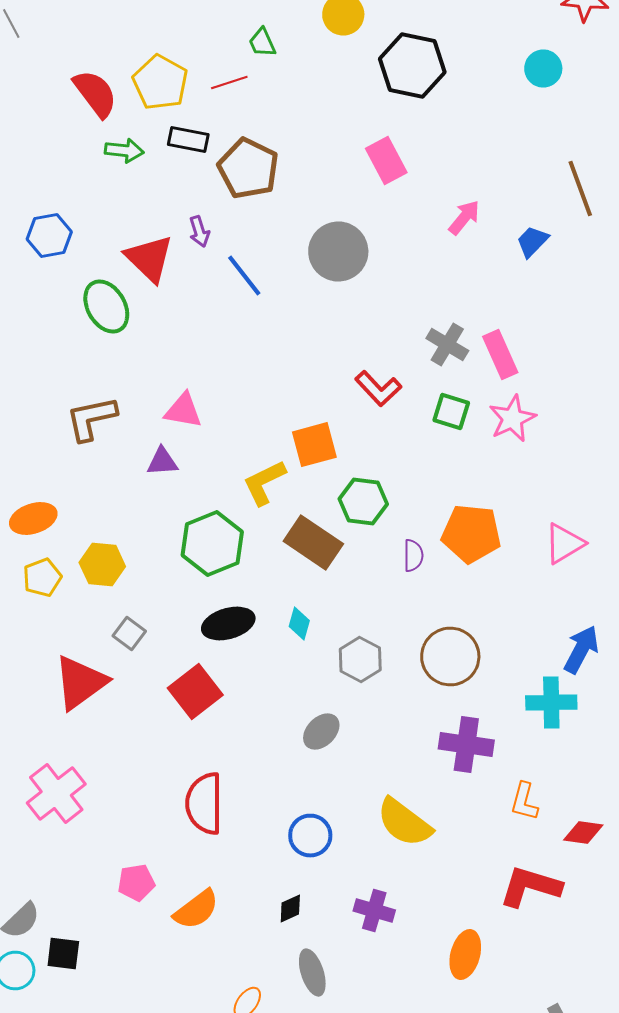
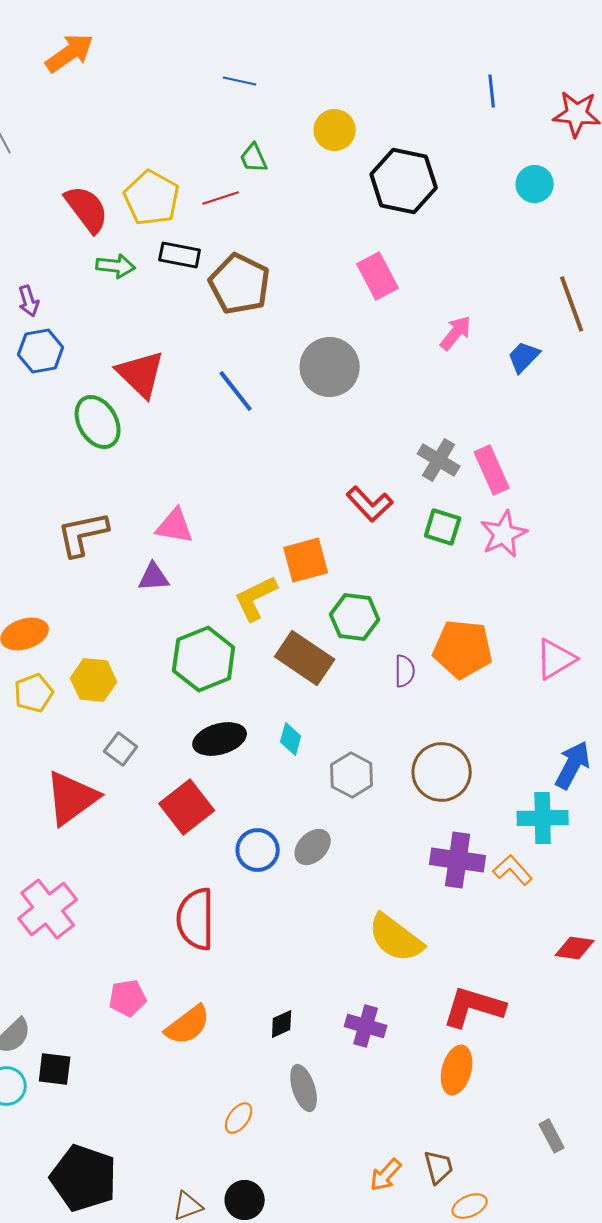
purple arrow: (199, 232) -> (29, 301), moved
orange L-shape: (524, 802) -> (513, 870), moved, turned 123
blue circle: (310, 836) -> (258, 850), moved
red L-shape: (530, 886) -> (474, 1007), moved

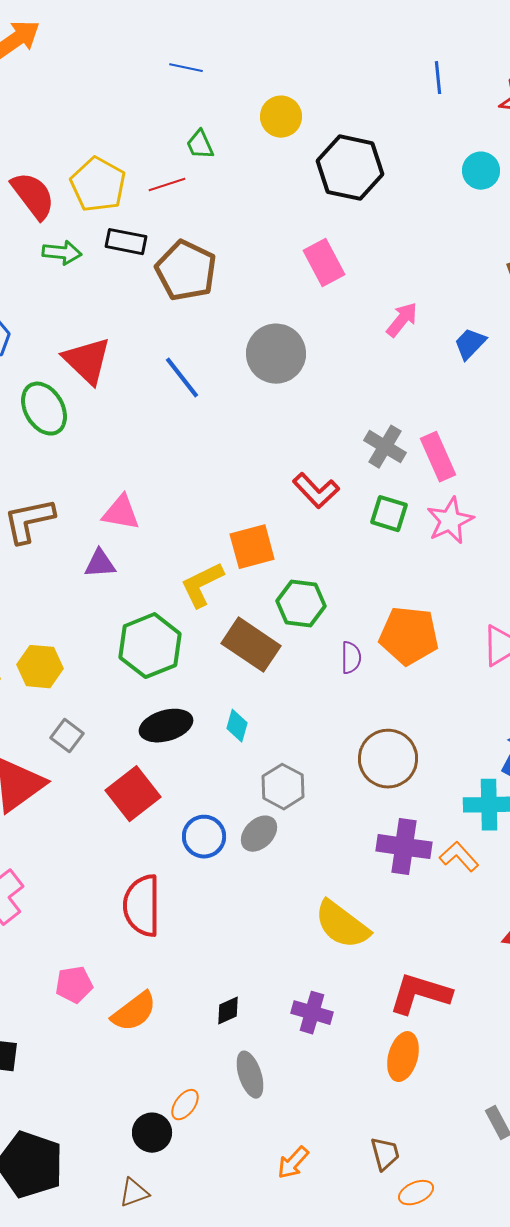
gray hexagon: (352, 775) -> (283, 787), moved
orange arrow: (386, 1175) -> (293, 1163), moved
black circle: (245, 1200) -> (152, 1133), moved

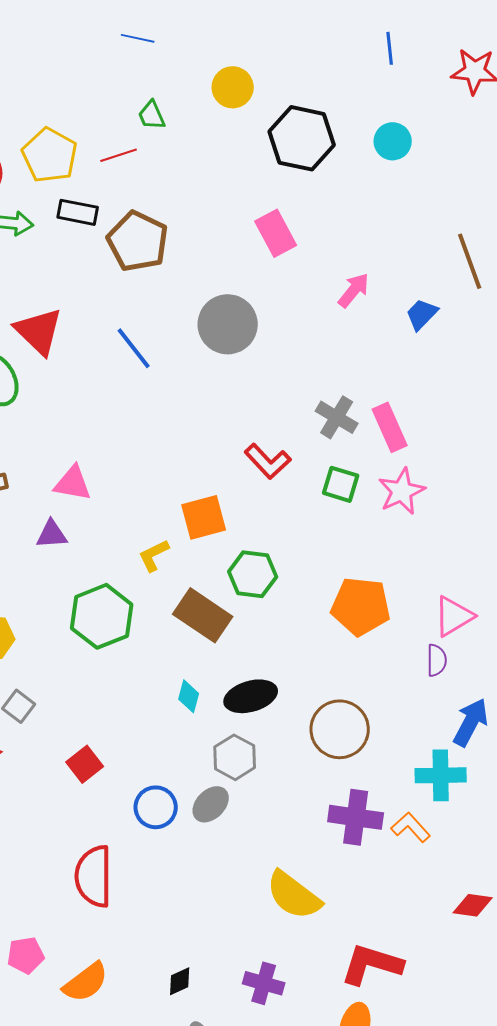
cyan circle: (481, 171) -> (393, 141), moved
yellow L-shape: (202, 585) -> (154, 555), size x0.7
purple semicircle: (351, 658) -> (437, 660), moved
black ellipse: (166, 726) -> (251, 696), moved
red square: (133, 794) -> (85, 764), size x0.7

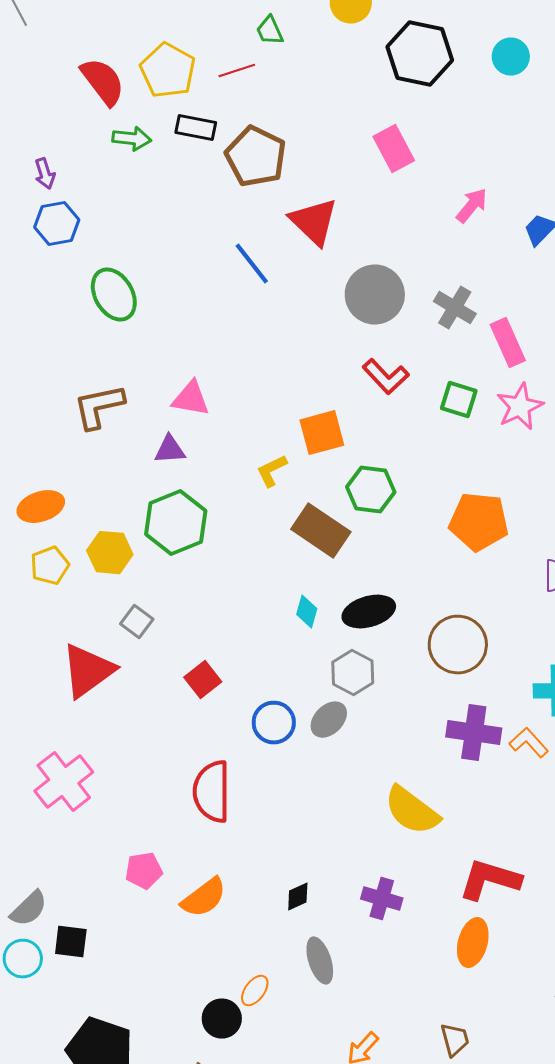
gray circle: (228, 324) -> (375, 295), moved
red triangle: (39, 331) -> (314, 222), moved
gray cross: (337, 417) -> (455, 308), moved
green hexagon: (102, 616) -> (176, 523), moved

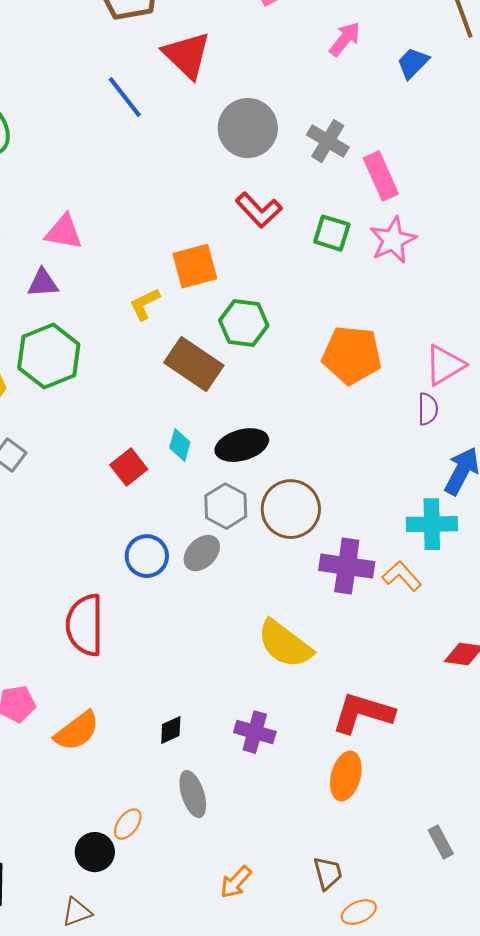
brown circle: (458, 645) -> (291, 509), moved
red square: (203, 680) -> (129, 467), moved

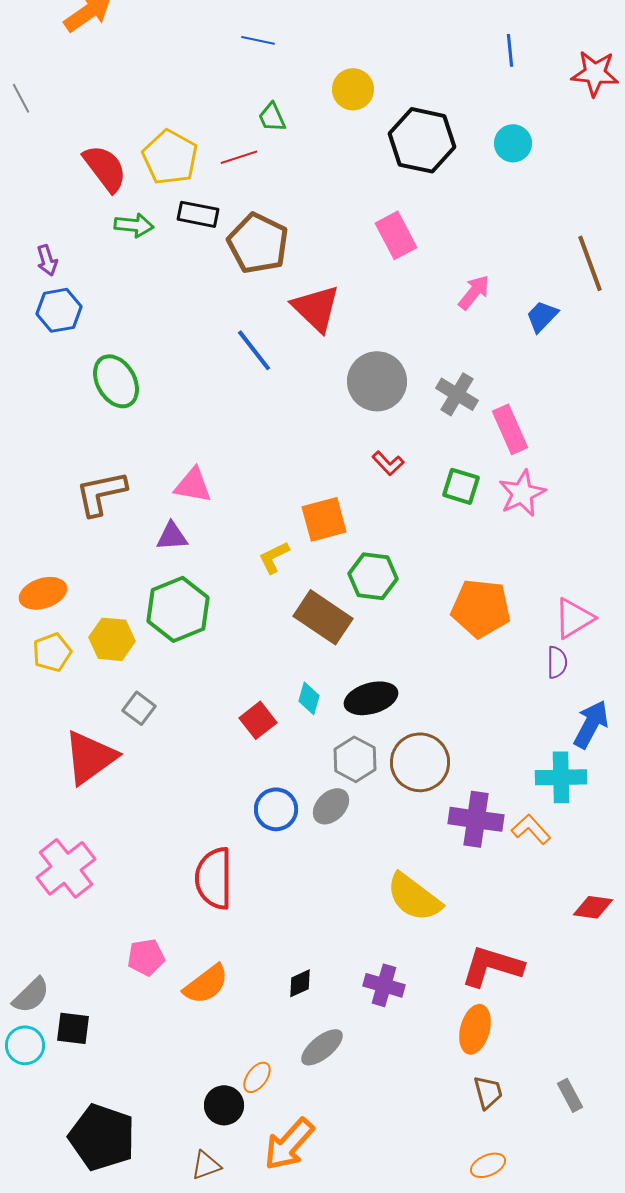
red L-shape: (259, 210) -> (388, 463), size x0.7
gray ellipse: (193, 794) -> (322, 1047), turned 69
brown trapezoid: (328, 873) -> (488, 1092), moved
orange arrow: (236, 882) -> (289, 1144), moved, size x1.6

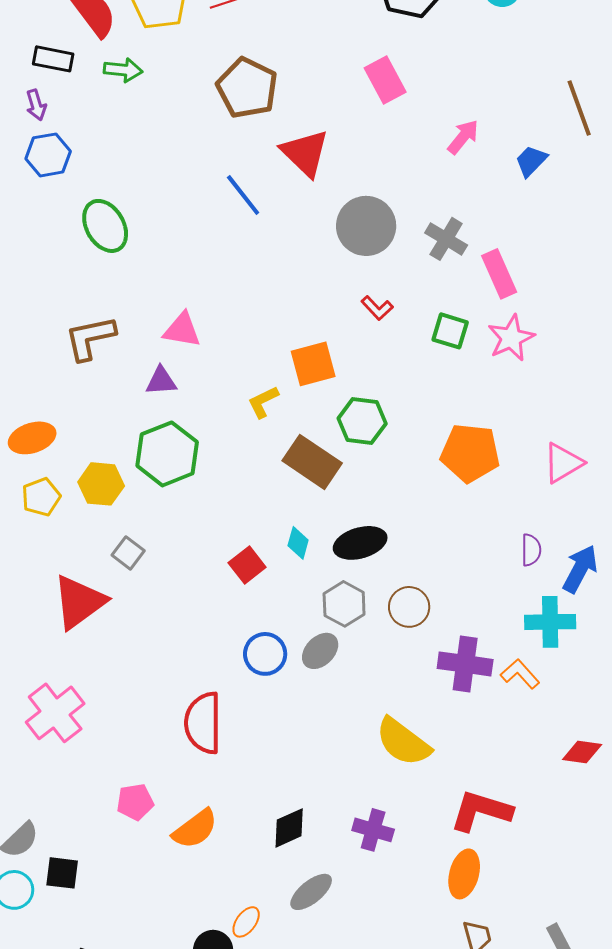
black rectangle: (198, 214) -> (53, 59), moved
purple semicircle: (557, 662) -> (531, 550), moved
brown circle: (420, 762) -> (409, 607), size x0.7
black diamond: (300, 983) -> (289, 828), size x1.4

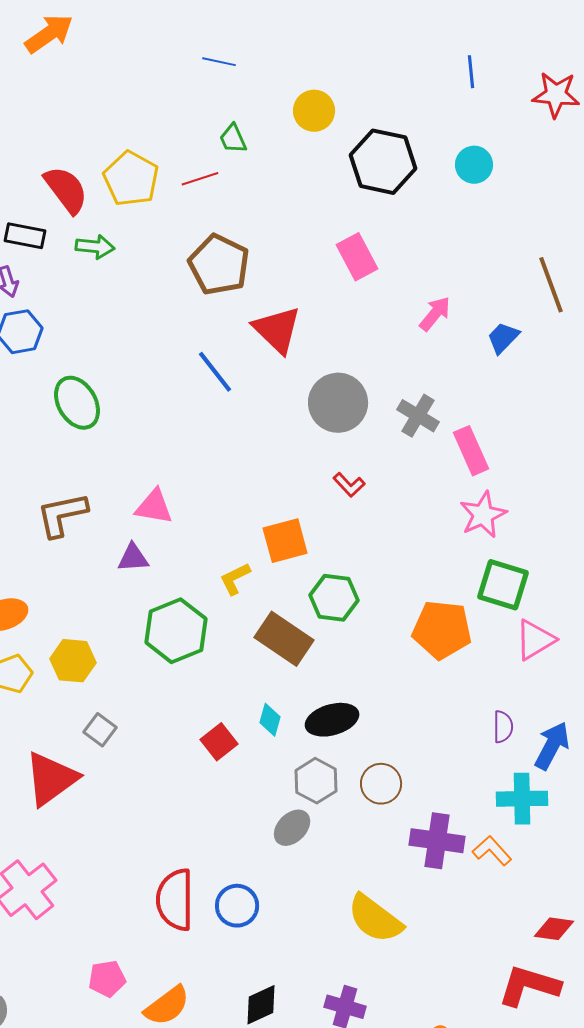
green square: (450, 331) -> (503, 585), moved, size x1.4
green hexagon: (167, 454) -> (176, 631), moved
blue circle: (265, 654) -> (237, 906), moved
red L-shape: (481, 811) -> (529, 986), moved

